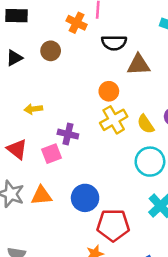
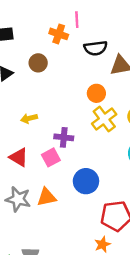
blue circle: (85, 198) -> (86, 181), moved

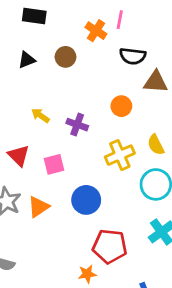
yellow arrow: (29, 118) -> (40, 116), turned 35
yellow cross: (104, 119) -> (120, 155), moved
purple cross: (64, 137) -> (77, 125), moved
orange triangle: (47, 197) -> (39, 207), turned -36

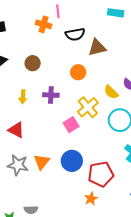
brown circle: (65, 57) -> (33, 63), moved
yellow arrow: (40, 116) -> (23, 97), turned -104
pink square: (54, 164) -> (71, 125), moved
blue circle: (86, 200) -> (72, 161), moved

